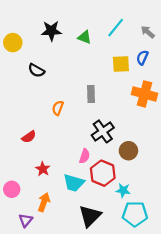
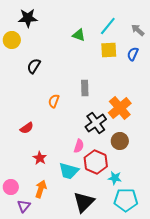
black star: (51, 31) -> (28, 18), moved
yellow square: (121, 64) -> (109, 50), moved
black semicircle: (36, 70) -> (34, 66), turned 91
orange cross: (145, 94) -> (120, 108), moved, turned 35
pink circle: (12, 189) -> (11, 187), moved

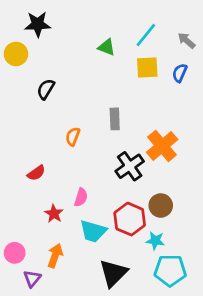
brown circle: (120, 141) -> (161, 205), moved
pink semicircle: (79, 146) -> (81, 197), moved

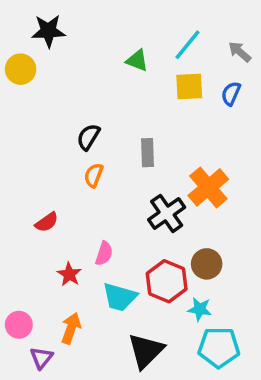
black semicircle: (46, 89) -> (88, 137), moved

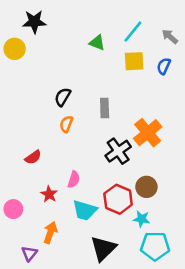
pink circle: (19, 325) -> (13, 209), moved

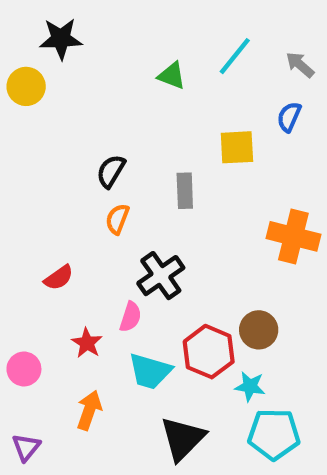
yellow square: (134, 61) -> (237, 147), moved
orange cross: (148, 133) -> (293, 236), moved, turned -36
black cross: (118, 151) -> (161, 276), moved
purple triangle: (29, 253) -> (26, 447), moved

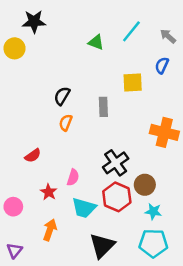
black cross: (161, 276) -> (116, 163), moved
cyan star: (250, 386) -> (153, 212), moved

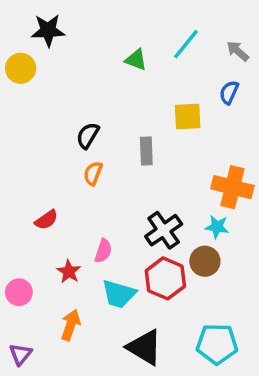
cyan star: (153, 212) -> (217, 227), moved
black triangle: (102, 246) -> (145, 347), turned -44

